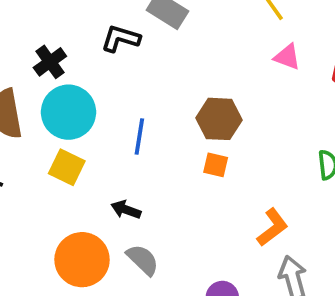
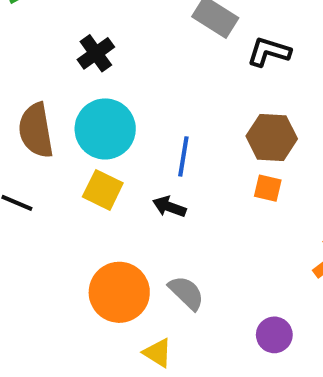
black L-shape: (121, 39) -> (269, 52), moved
black cross: (50, 62) -> (96, 53), moved
black arrow: (126, 210) -> (169, 207), moved

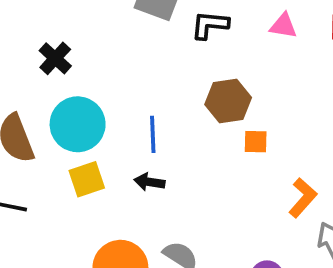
orange square: (268, 188) -> (256, 142), moved
yellow square: (103, 190) -> (87, 179), turned -33

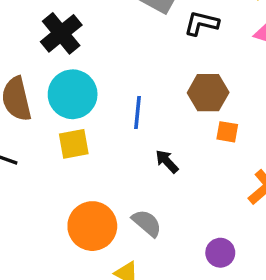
black cross: (55, 58) -> (61, 33), size x1.4
black arrow: (149, 182) -> (167, 161), moved, turned 30

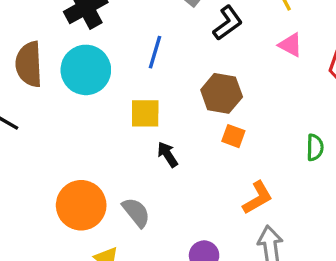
black L-shape: (201, 23) -> (228, 23), turned 120
blue line: (138, 113) -> (155, 52), moved
yellow square: (74, 144) -> (145, 113), moved

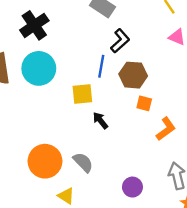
black L-shape: (228, 23) -> (120, 41), moved
blue line: (155, 52) -> (101, 66), moved
orange L-shape: (258, 198) -> (166, 129), moved

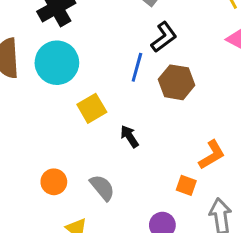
yellow square: (82, 94) -> (92, 108), moved, turned -30
orange square: (144, 103) -> (186, 185), moved
orange circle: (45, 161) -> (54, 182), size x0.6

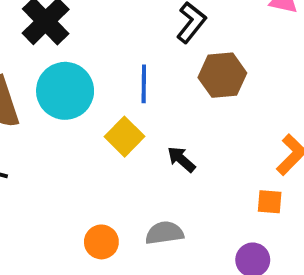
blue line: (137, 67) -> (144, 84), moved
gray semicircle: (102, 188) -> (164, 233), turned -44

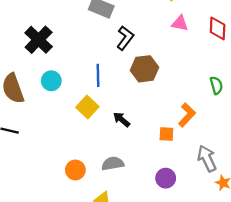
cyan circle: (65, 91) -> (51, 81), size x0.6
orange square: (270, 202) -> (166, 134), moved

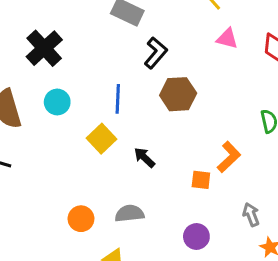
gray arrow: (207, 158) -> (251, 215), size x0.7

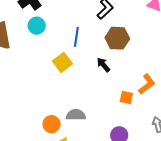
cyan circle: (57, 102) -> (37, 26), moved
black arrow: (144, 158) -> (103, 65), moved
orange circle: (81, 219) -> (52, 124), moved

